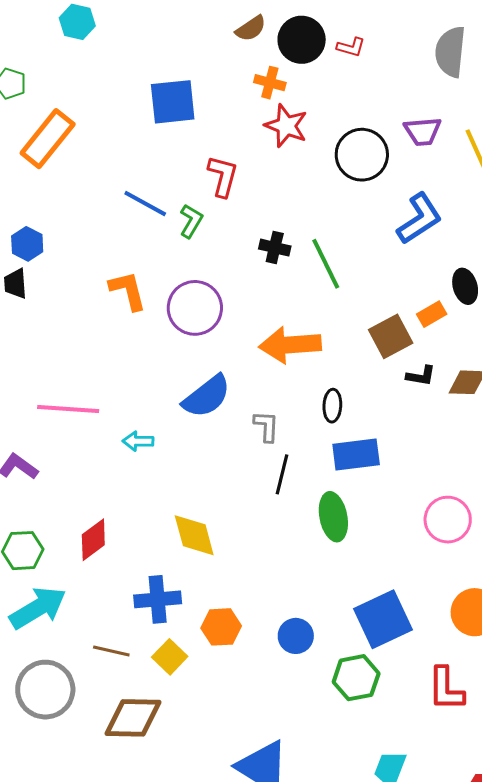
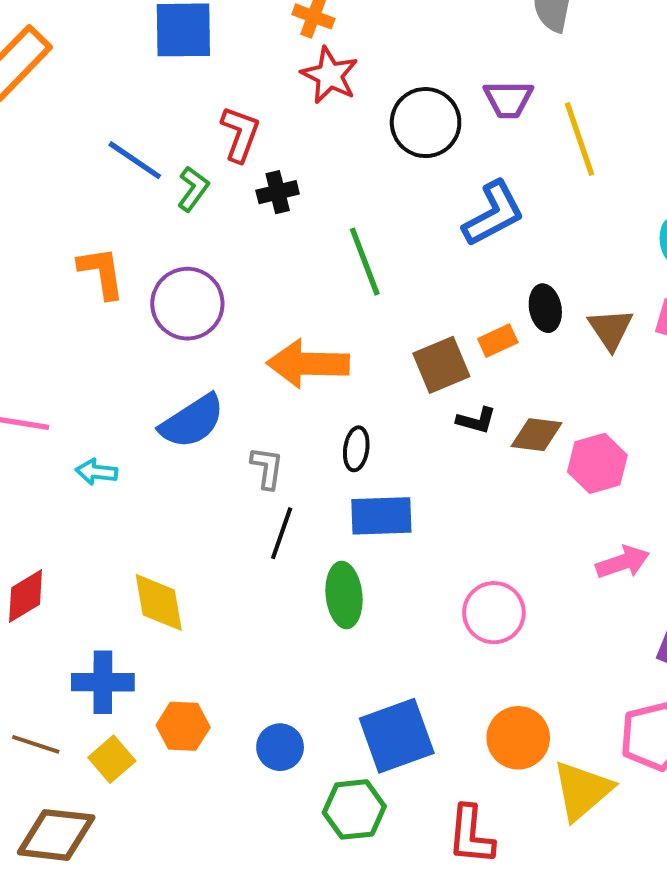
black cross: (275, 248) -> (278, 192), moved, turned -32

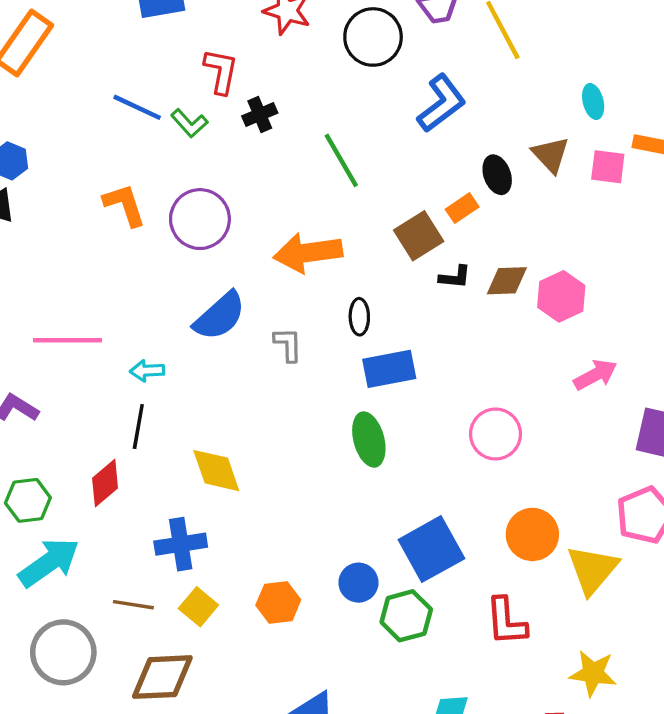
green L-shape: (193, 189) -> (189, 123), turned 111
brown triangle: (611, 329) -> (551, 155), moved
black line: (282, 533) -> (138, 426), moved
orange hexagon: (183, 726) -> (278, 603), moved
blue circle: (280, 747) -> (358, 583), moved

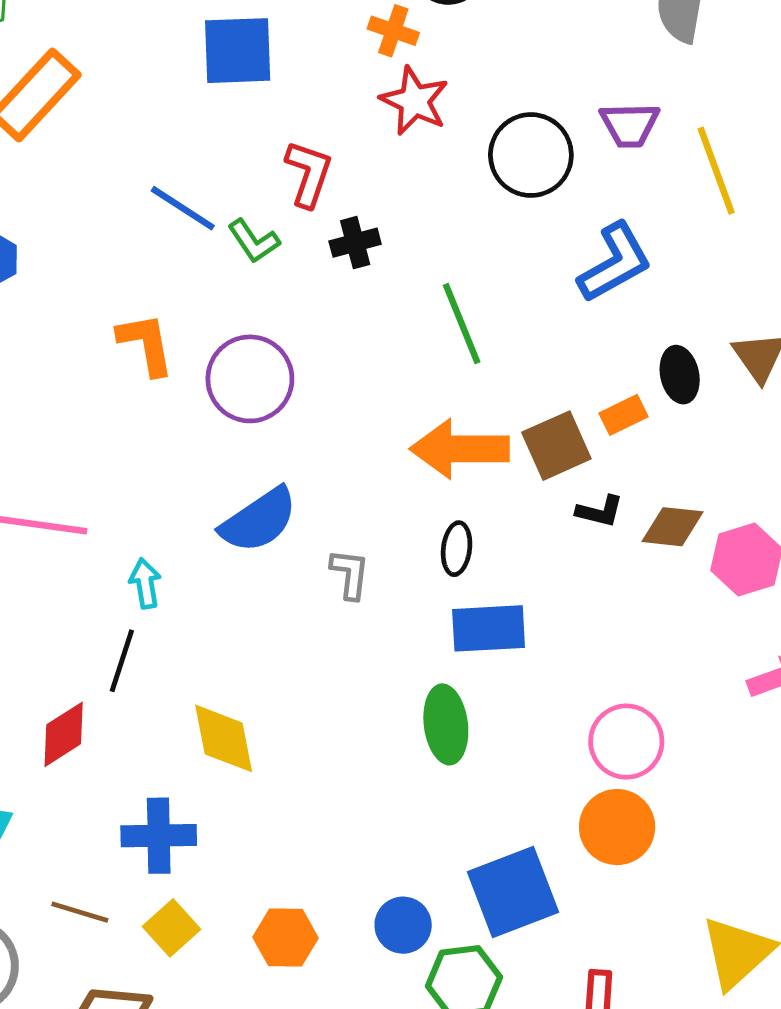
orange arrow: (308, 253) -> (460, 449), moved
cyan arrow: (147, 371) -> (145, 583), turned 76
orange circle: (532, 534) -> (617, 827), moved

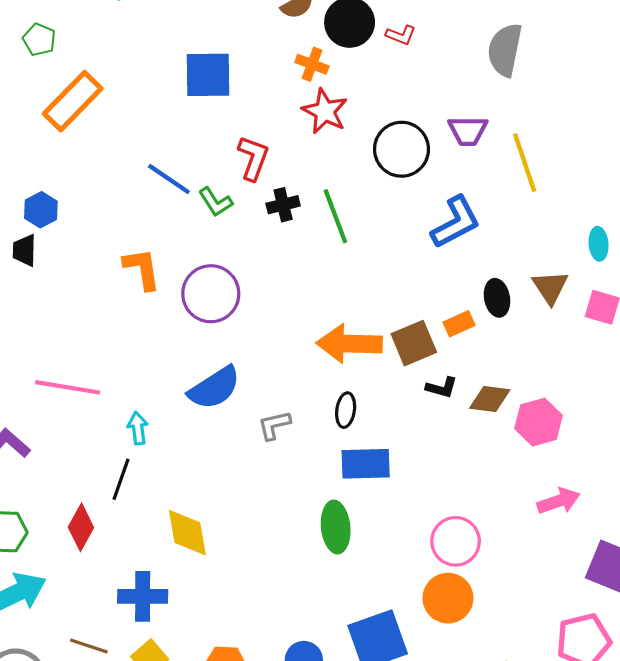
green line: (462, 324) -> (335, 216), moved
gray L-shape: (350, 574) -> (274, 425), turned -111
red diamond: (64, 734) -> (81, 527), turned -30

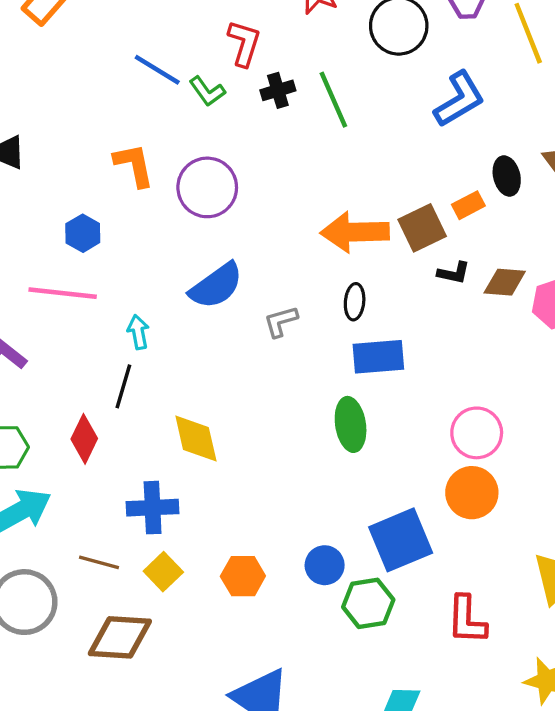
blue hexagon: (41, 210) -> (83, 233), moved

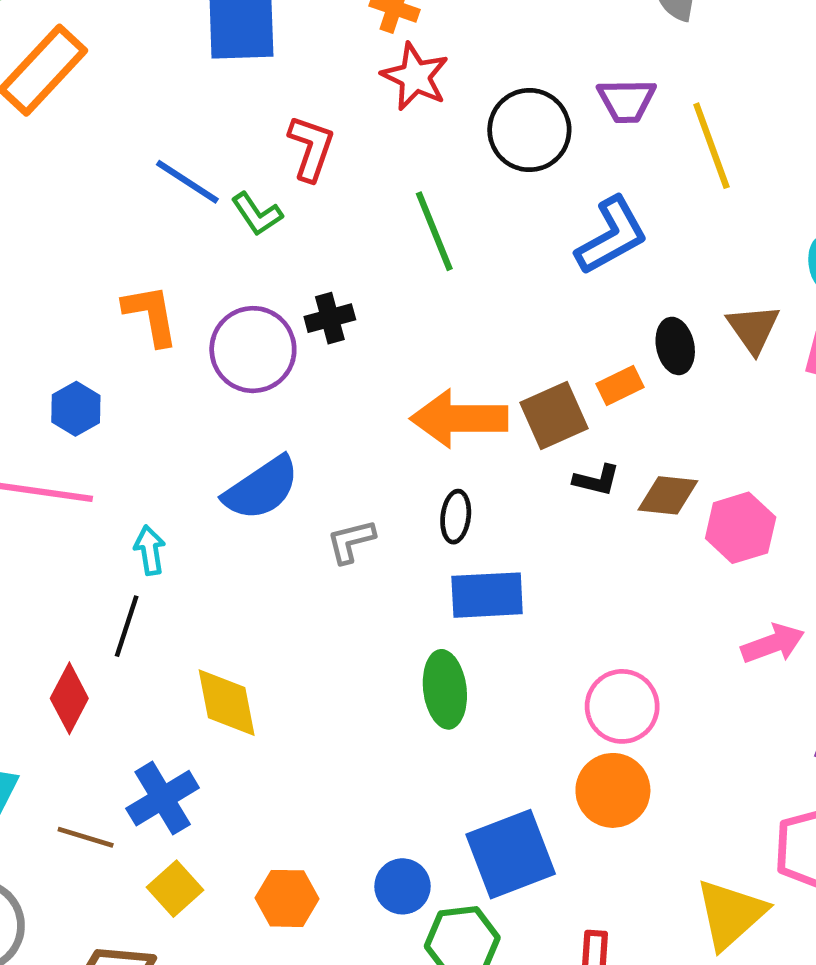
black cross: (278, 90) -> (330, 318), moved
blue cross: (153, 508) -> (163, 798), turned -30
brown line: (99, 562) -> (86, 837), moved

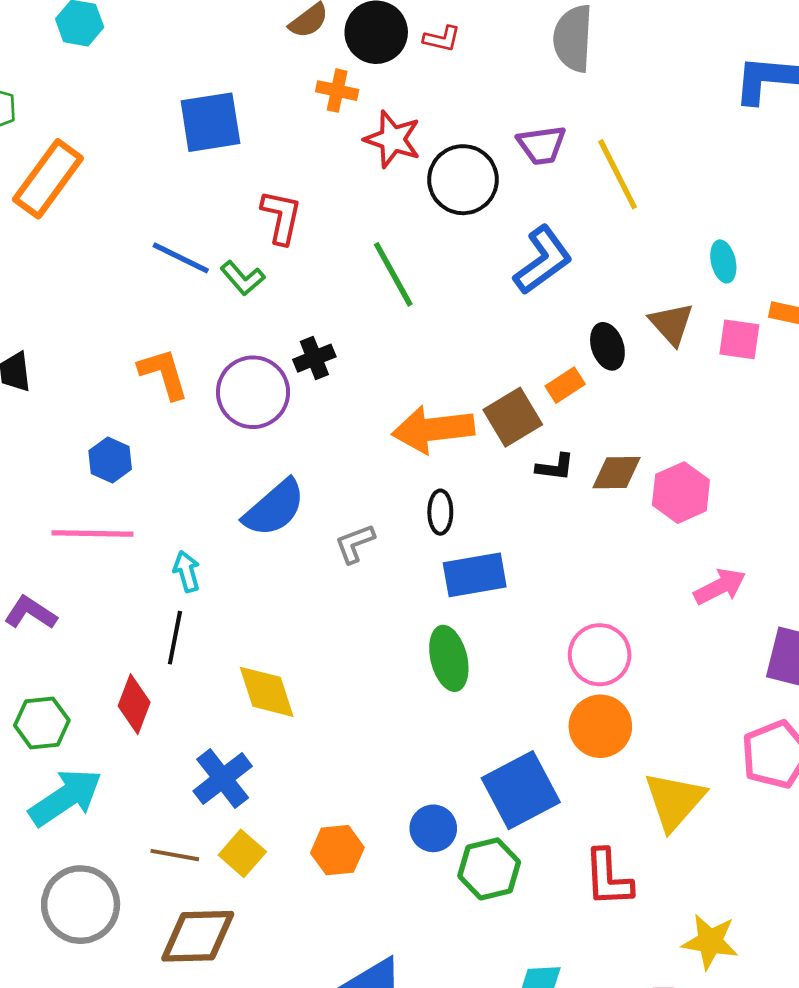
red star: (415, 77) -> (393, 139), moved
brown line: (86, 837) -> (175, 855), moved
yellow triangle: (731, 914) -> (674, 801), moved

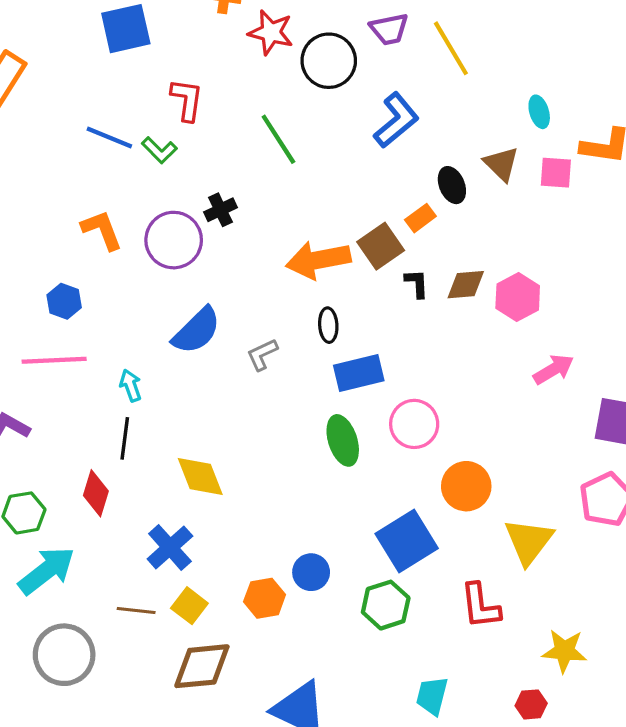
black L-shape: (555, 467) -> (417, 283), turned -96
pink circle: (600, 655) -> (414, 424), moved
blue circle: (433, 828) -> (311, 572), moved
brown diamond: (198, 936) -> (202, 666), moved

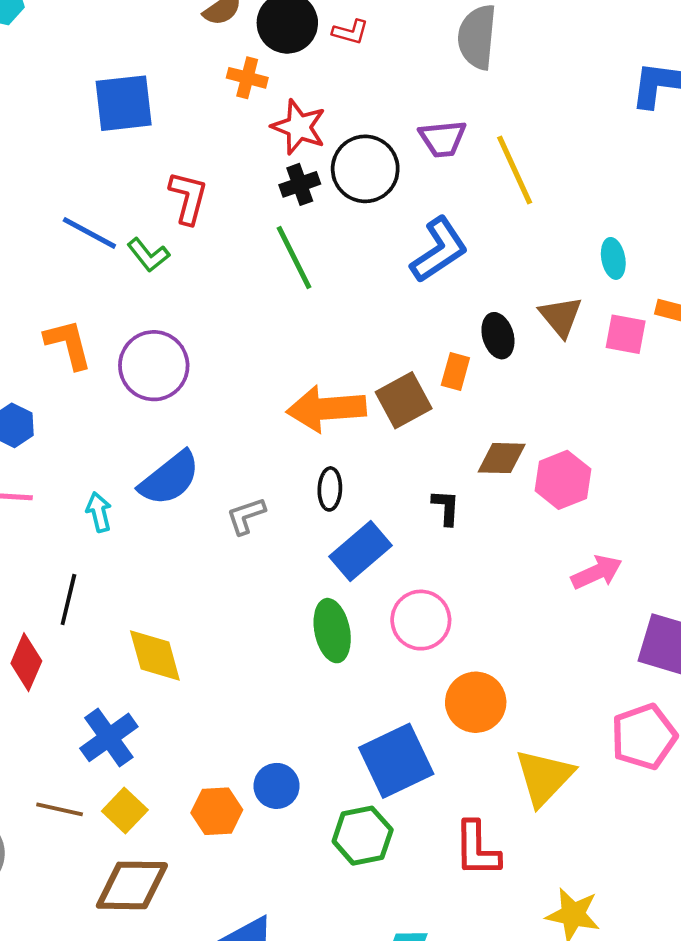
black cross: (220, 210) -> (300, 184), moved
orange rectangle: (420, 218) -> (455, 371), turned -44
black L-shape: (417, 283) -> (446, 507), moved
blue rectangle: (359, 373) -> (360, 551), turned -33
cyan arrow: (131, 385) -> (99, 512), moved

